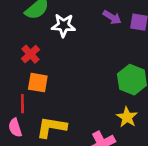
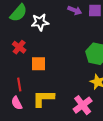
orange square: (38, 83) -> (39, 64), moved

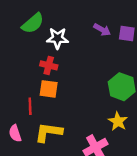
red cross: (19, 47) -> (49, 65), moved, turned -32
red line: (19, 85) -> (30, 106), moved

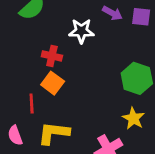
white star: (57, 38) -> (81, 31), moved
orange square: (49, 89) -> (53, 83), turned 30

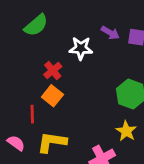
red cross: (52, 56) -> (53, 71), turned 36
pink semicircle: (15, 135) -> (16, 143), turned 144

